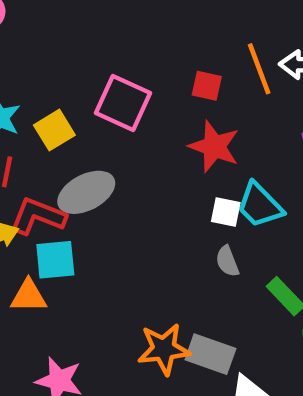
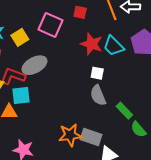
red square: (207, 86) -> (80, 12), moved
cyan trapezoid: (260, 205) -> (113, 46), moved
gray semicircle: (227, 261) -> (98, 95), size x1.5

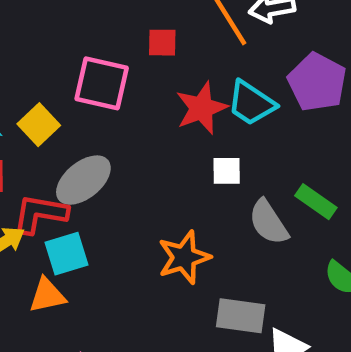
red star: (92, 44) -> (202, 108), turned -30
gray semicircle: (98, 95) -> (268, 222), moved
green rectangle: (124, 111) -> (316, 202), moved
orange star: (70, 135) -> (184, 257), moved

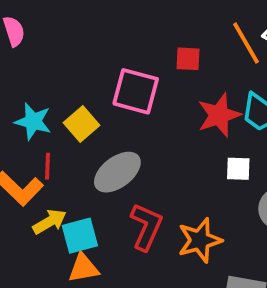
red L-shape: (40, 214) -> (146, 227), moved, turned 102
cyan square: (67, 254) -> (80, 236), moved

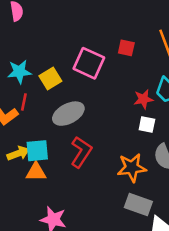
red star: (219, 115) -> (143, 99), moved, size x0.7
cyan star: (33, 121) -> (19, 72), turned -30
yellow arrow: (50, 222) -> (18, 153), moved
orange star: (200, 240) -> (132, 168), moved

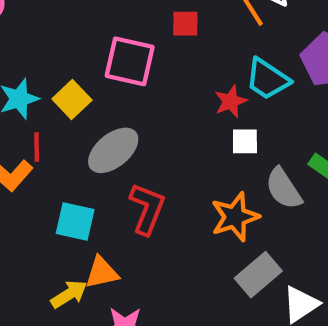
cyan square: (37, 151) -> (75, 221), turned 30
yellow arrow: (18, 153) -> (69, 294), moved
orange triangle: (36, 172) -> (102, 272), moved
gray rectangle: (138, 204) -> (258, 275), turned -48

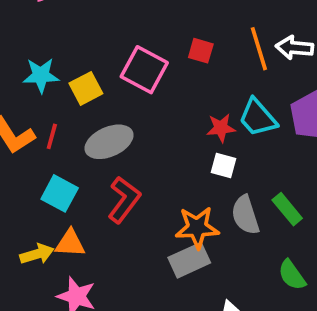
red line: (37, 147) -> (52, 136), moved
gray rectangle: (258, 275) -> (189, 260), moved

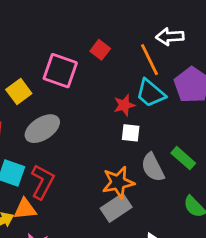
orange line: (259, 49) -> (150, 60), moved
red square: (201, 51) -> (100, 50), turned 30
red L-shape: (124, 200) -> (42, 182), moved

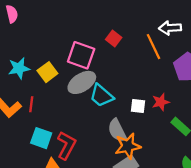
cyan trapezoid: (151, 93) -> (101, 96), moved
red star: (124, 105) -> (161, 102), moved
gray ellipse: (42, 129) -> (82, 82), moved
gray semicircle: (153, 167) -> (117, 130), moved

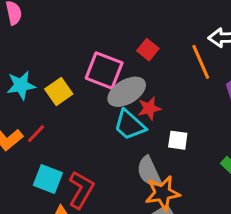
gray ellipse: (82, 82) -> (127, 92), moved
red star: (161, 102) -> (149, 108), moved
red line: (31, 104) -> (36, 134), turned 35

